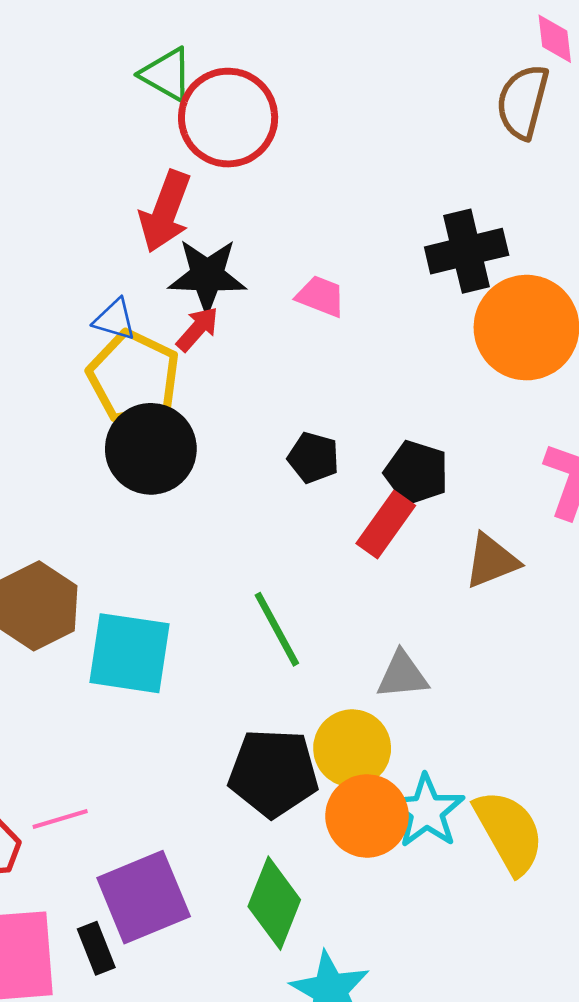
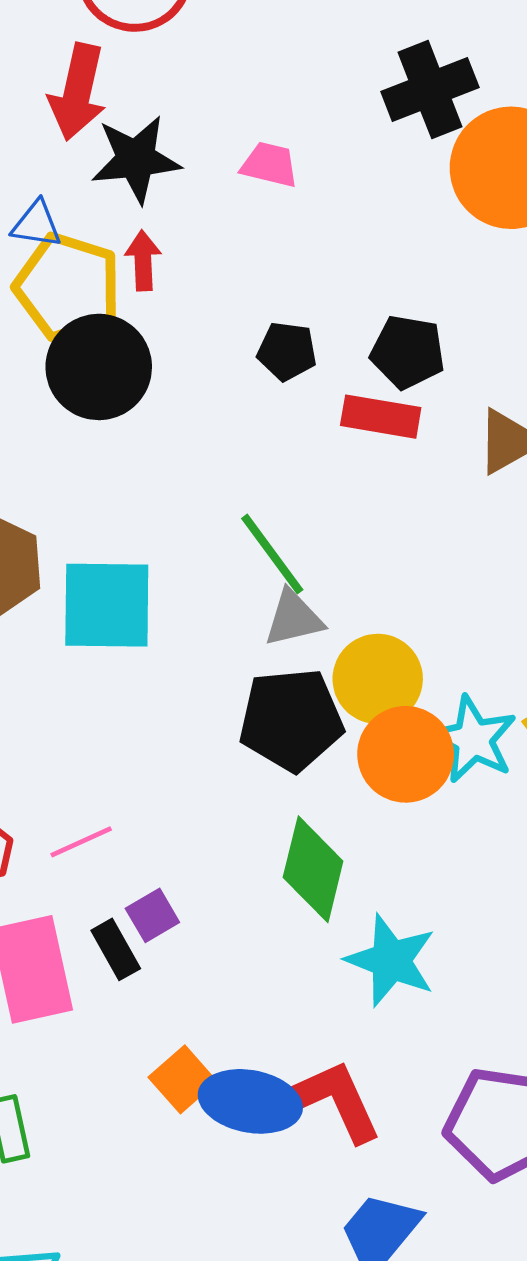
red arrow: (197, 329) -> (143, 260), moved, turned -36
red rectangle: (386, 525) -> (381, 417), turned 72
gray triangle: (402, 675) -> (294, 618), moved
pink line: (60, 819) -> (81, 842), moved
purple square: (144, 897) -> (152, 915), moved, size x0.5

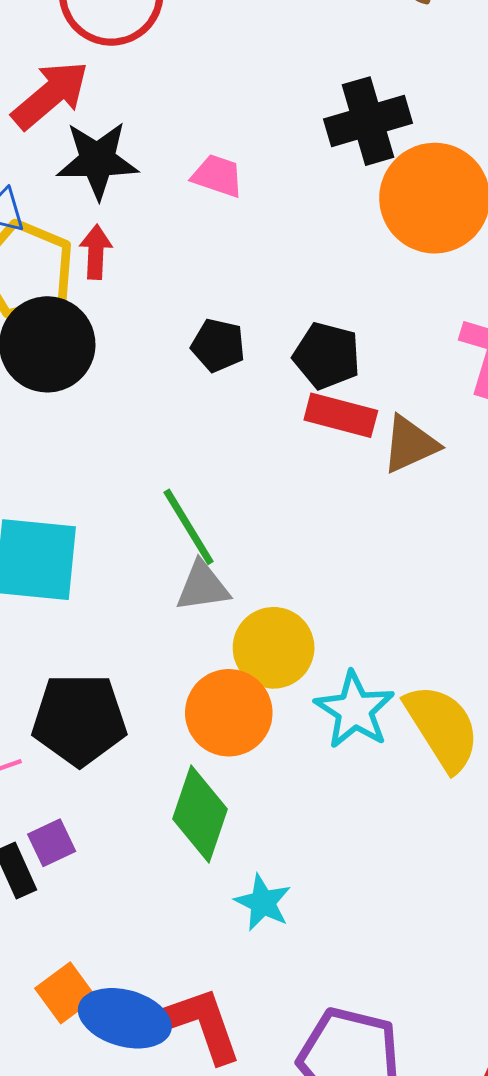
red arrow: (77, 92) -> (50, 95), turned -148
red rectangle: (381, 417) -> (341, 415), moved
black pentagon: (291, 720) -> (79, 719), moved
orange circle: (406, 754) -> (229, 713), moved
cyan star: (391, 960) -> (263, 902), size x0.7

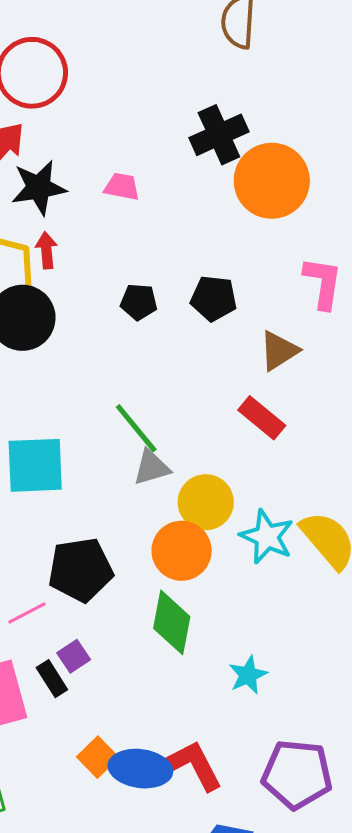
red rectangle: (341, 415) -> (262, 418), moved, turned 33
cyan star: (263, 902) -> (248, 675), moved, turned 30

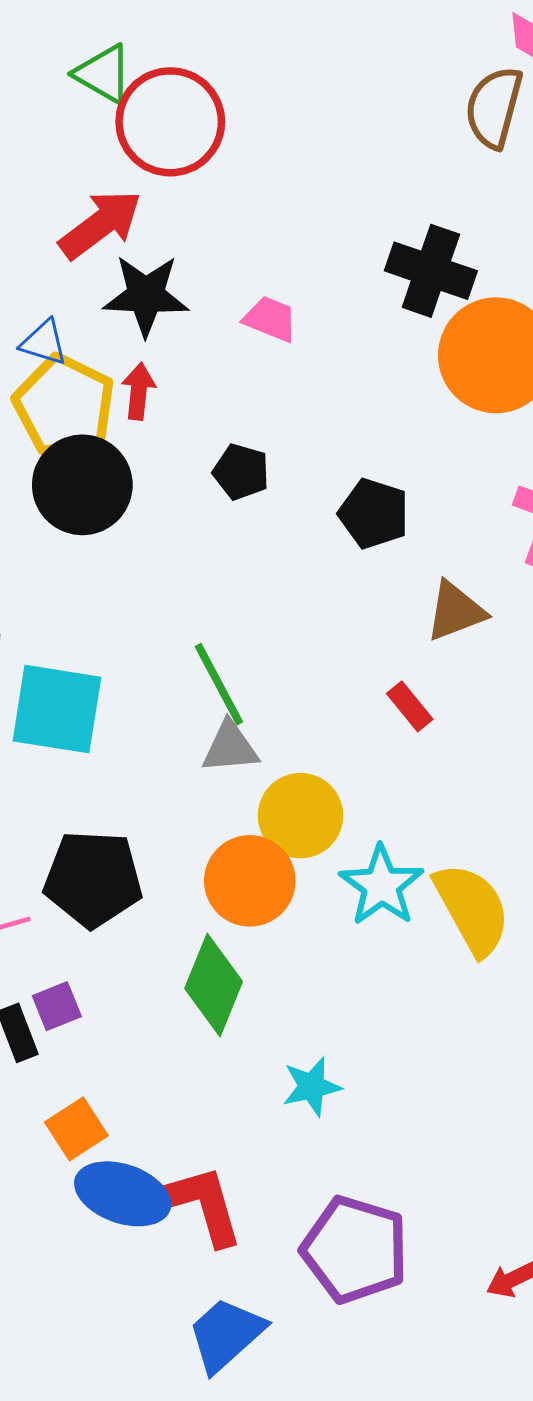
black cross: (219, 135) -> (431, 271), turned 32
black pentagon: (139, 302) -> (241, 472), moved
red rectangle: (262, 418) -> (410, 706), size x0.7
orange square: (98, 757) -> (76, 1129), moved

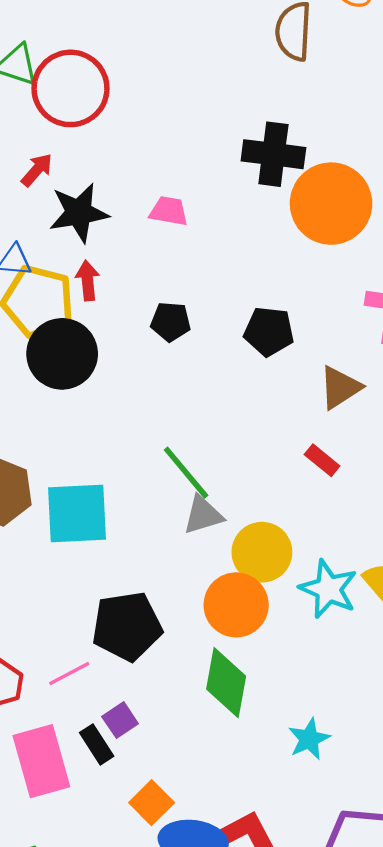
red arrow: (100, 224) -> (37, 170), size x0.6

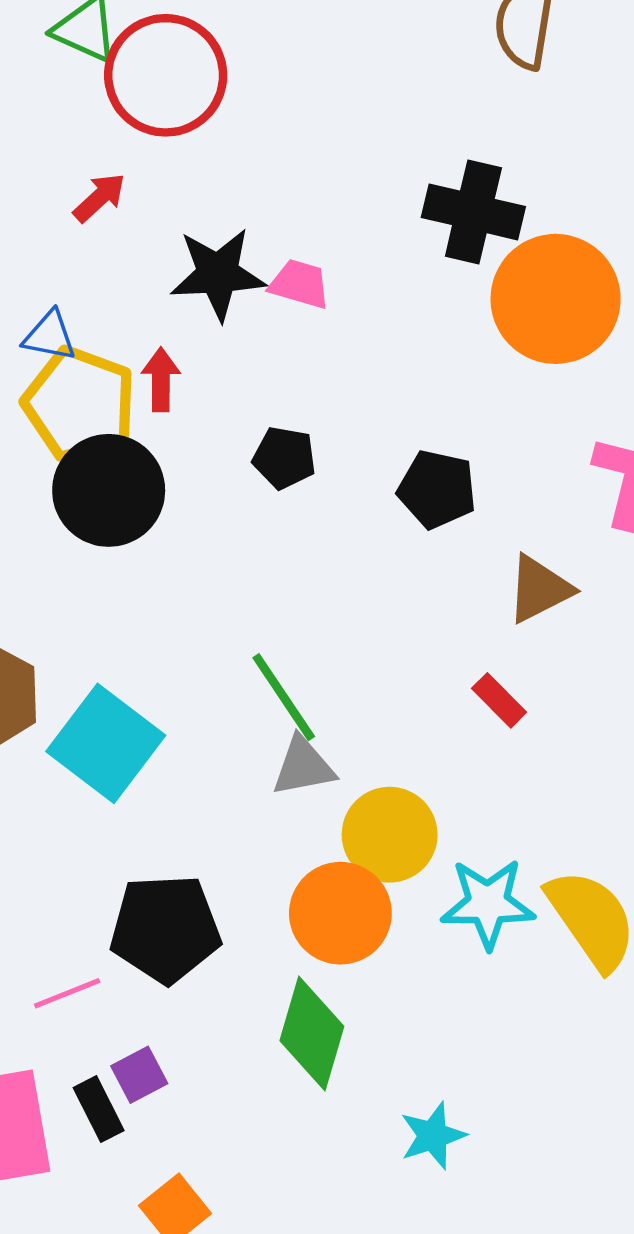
black star: (79, 213) -> (218, 274), moved
cyan square: (77, 513) -> (106, 743), turned 34
cyan star: (328, 589) -> (488, 903), turned -30

